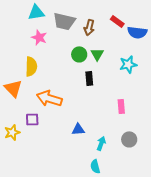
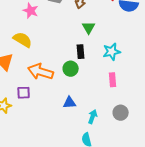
green circle: (79, 54) -> (71, 69), moved
cyan star: (128, 64) -> (112, 52), moved
yellow semicircle: (31, 66) -> (23, 40), turned -60

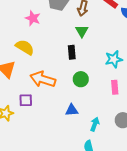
green triangle: (89, 28) -> (82, 31), moved
black rectangle: (81, 52) -> (72, 52), moved
green circle: (71, 69) -> (81, 79), moved

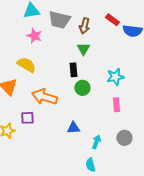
green circle: (81, 79) -> (82, 88), moved

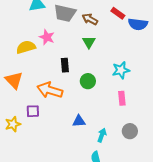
brown arrow: (84, 26) -> (90, 19), turned 105
pink star: (34, 36) -> (47, 37), moved
yellow semicircle: (26, 65) -> (26, 47), moved, turned -48
black rectangle: (73, 70) -> (65, 65), moved

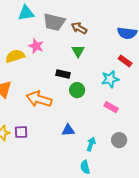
red rectangle: (118, 13) -> (125, 61), moved
black rectangle: (65, 65) -> (63, 74), moved, turned -72
pink rectangle: (122, 98) -> (111, 107), turned -56
purple square: (33, 111) -> (21, 132), moved

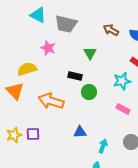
cyan triangle: (26, 13) -> (38, 15), turned 36
brown arrow: (79, 28) -> (111, 30), moved
yellow semicircle: (15, 56) -> (27, 69), moved

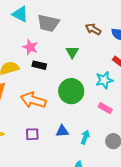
black rectangle: (75, 76) -> (39, 65), moved
green circle: (89, 92) -> (71, 91), size x1.6
purple square: (33, 134) -> (32, 134), moved
cyan arrow: (103, 146) -> (85, 137), moved

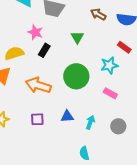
black rectangle: (39, 65) -> (44, 50), turned -72

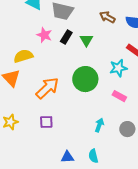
black rectangle: (44, 50) -> (66, 37), moved
orange arrow: (38, 85) -> (47, 88), turned 120
blue triangle: (67, 116) -> (67, 157), moved

